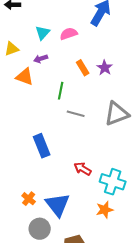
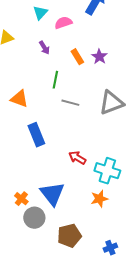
cyan triangle: (43, 33) -> (40, 13), moved
purple arrow: (41, 59) -> (44, 48), moved, turned -104
orange triangle: (25, 77) -> (19, 99), moved
orange cross: (29, 199) -> (21, 199), moved

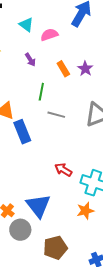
cyan triangle: (40, 13) -> (26, 25), turned -35
blue rectangle: (36, 135) -> (22, 132), moved

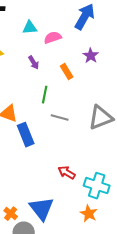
cyan triangle: (26, 25) -> (30, 28), turned -42
purple star: (85, 69) -> (91, 56), moved
orange star: (85, 211) -> (89, 214), turned -30

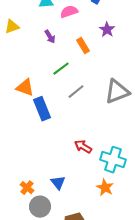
green line: (45, 95) -> (61, 69), turned 42
gray line: (60, 118) -> (76, 92), turned -54
blue triangle: (42, 209) -> (58, 183), size x0.6

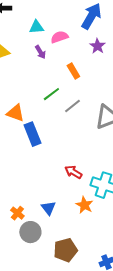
purple star: (107, 30) -> (97, 46), moved
purple arrow: (50, 37) -> (40, 52), moved
gray line: (76, 92) -> (72, 106), moved
orange star: (105, 188) -> (84, 205), moved

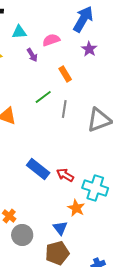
cyan triangle: (36, 27) -> (19, 32), moved
gray line: (72, 106) -> (64, 109), turned -42
blue rectangle: (32, 134) -> (38, 169), moved, turned -30
blue triangle: (48, 208) -> (60, 228), moved

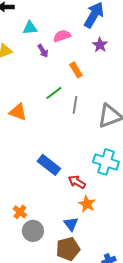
red arrow: (65, 175) -> (77, 182), moved
cyan cross: (95, 188) -> (106, 162), moved

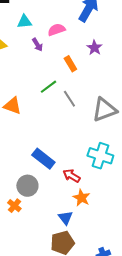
purple star: (100, 45) -> (94, 48), moved
gray line: (75, 105) -> (69, 99), turned -42
gray circle: (33, 231) -> (27, 186), moved

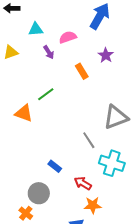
green line: (48, 87) -> (46, 94), moved
gray line: (69, 99) -> (89, 140), moved
blue rectangle: (43, 159) -> (55, 166), size x0.6
orange star: (81, 198) -> (93, 205), turned -30

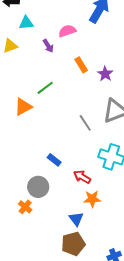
cyan triangle: (36, 29) -> (26, 23), moved
purple star: (106, 55) -> (105, 74), moved
orange triangle: (24, 113) -> (23, 107), turned -48
gray line: (89, 140) -> (85, 123), moved

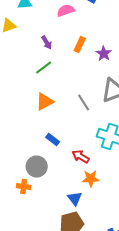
purple arrow: (48, 46) -> (47, 42), moved
orange rectangle: (81, 65) -> (80, 44), turned 56
orange triangle: (23, 107) -> (45, 102), moved
orange cross: (25, 207) -> (24, 186), turned -32

